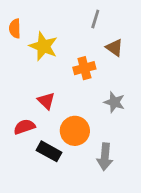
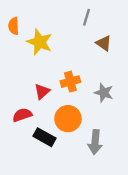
orange cross: (84, 68) -> (70, 82), moved
red triangle: (46, 101) -> (42, 91), turned 35

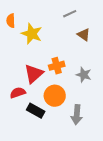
gray line: (86, 17) -> (70, 14), turned 48
red triangle: (42, 91) -> (34, 74), size x1.5

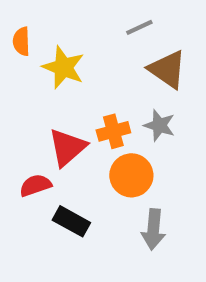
brown triangle: (84, 35) -> (167, 69), size x1.5
gray star: (84, 75) -> (159, 125), moved
orange circle: (55, 96) -> (131, 175), moved

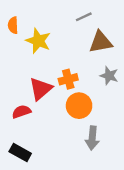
brown triangle: (167, 69) -> (101, 42), turned -45
gray star: (159, 125) -> (109, 76), moved
black rectangle: (71, 221) -> (20, 152), moved

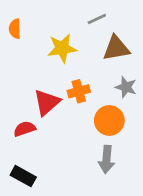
yellow star: (38, 41) -> (62, 48), moved, turned -30
orange circle: (79, 106) -> (109, 120), moved

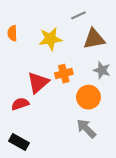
orange semicircle: (15, 29) -> (12, 33), moved
gray arrow: (107, 159) -> (86, 128), turned 130

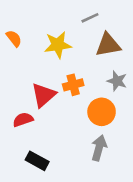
orange semicircle: (12, 33) -> (14, 38), turned 144
gray arrow: (86, 128) -> (99, 148), turned 60
black rectangle: (19, 142) -> (37, 161), moved

